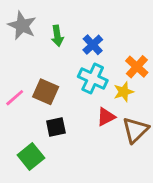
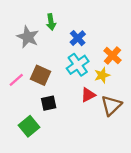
gray star: (22, 26) -> (28, 37), moved
green arrow: (57, 36) -> (51, 22), moved
cyan cross: (93, 79) -> (78, 65), turned 30

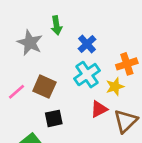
orange cross: (112, 56) -> (127, 64), turned 30

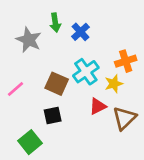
blue cross: (87, 44) -> (81, 32), moved
brown square: (44, 87) -> (57, 84), moved

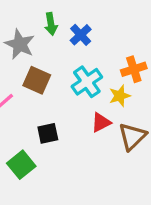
brown square: (57, 84) -> (37, 80), moved

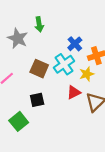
blue cross: (81, 35) -> (75, 44), moved
brown square: (37, 80) -> (39, 69), moved

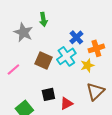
red triangle: (74, 92) -> (66, 103), moved
black square: (37, 100) -> (48, 94), moved

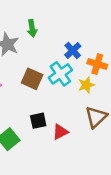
orange cross: (96, 48) -> (97, 64), turned 35

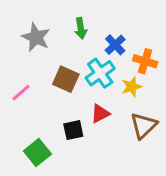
green arrow: (32, 28) -> (81, 28), moved
red triangle: (60, 132) -> (100, 114), moved

